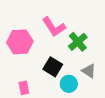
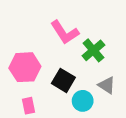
pink hexagon: (20, 42) -> (25, 67), moved

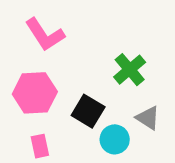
pink L-shape: (65, 32) -> (45, 35), moved

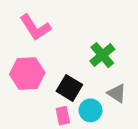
pink rectangle: (40, 146) -> (63, 116), moved

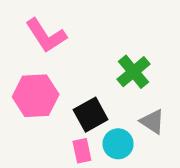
black square: (69, 88) -> (91, 115), turned 30

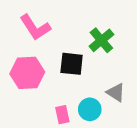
green cross: (133, 72) -> (101, 40), moved
black square: (91, 115) -> (72, 64), moved, turned 35

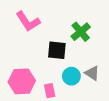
pink hexagon: (27, 73) -> (22, 81), moved
cyan circle: (90, 109) -> (71, 76), moved

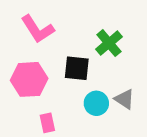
pink hexagon: (22, 81) -> (29, 79), moved
pink rectangle: (50, 91) -> (47, 123), moved

